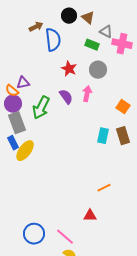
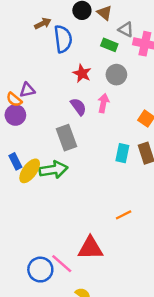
green arrow: (41, 108) -> (53, 170), moved, turned -125
gray rectangle: (17, 123) -> (67, 138), moved
red triangle: (90, 216) -> (90, 248), moved, size x1.6
pink line: (65, 237) -> (62, 264), moved

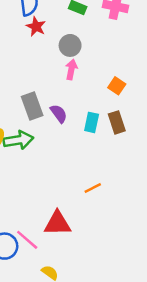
red star: (82, 73) -> (36, 27), moved
gray circle: (116, 75) -> (70, 45), moved
purple semicircle: (78, 107) -> (59, 114), moved

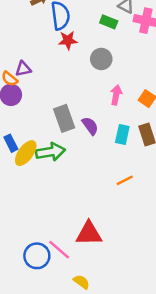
red star: (36, 27) -> (68, 40), turned -30
pink arrow: (71, 69) -> (116, 95), moved
orange line: (93, 188) -> (125, 180), moved

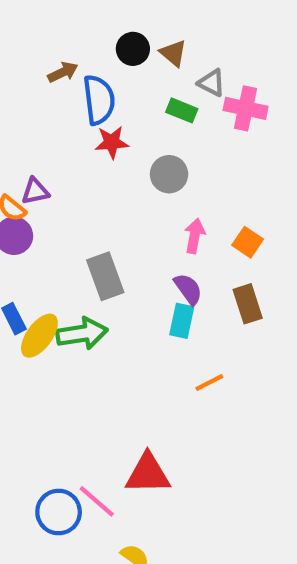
purple semicircle: (90, 126) -> (188, 289), moved
cyan rectangle: (122, 135) -> (182, 321), moved

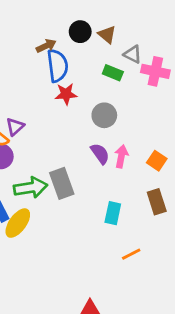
brown arrow: (63, 72) -> (46, 46), moved
purple triangle: (35, 191) -> (15, 127), turned -30
purple semicircle: (188, 289) -> (100, 154), moved
green arrow: (82, 334) -> (31, 188), moved

